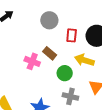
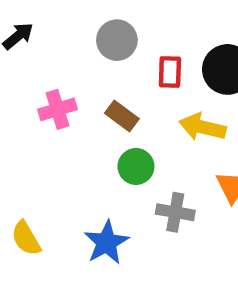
pink cross: (32, 61) -> (58, 109), moved, turned -35
green circle: (65, 73) -> (136, 166), moved

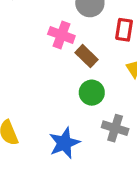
pink cross: (58, 109) -> (61, 35), moved, turned 30

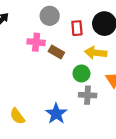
green circle: (92, 93) -> (81, 73), moved

